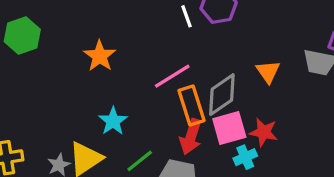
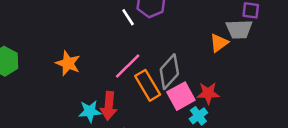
orange triangle: (268, 72) -> (219, 43), moved, turned 42
cyan star: (113, 121) -> (90, 111), turned -30
red arrow: (191, 137) -> (109, 106), moved

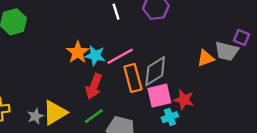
white line: (128, 17) -> (116, 12), moved
orange star: (68, 63) -> (78, 52), moved
cyan star: (90, 111) -> (95, 56), moved

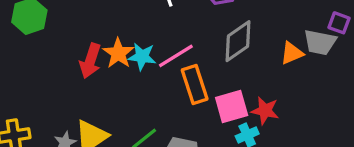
gray diamond: (155, 71) -> (238, 41), moved
red arrow: (94, 86) -> (90, 61), moved

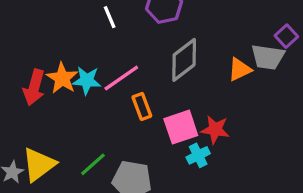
purple square: (339, 23) -> (286, 36), turned 30
orange rectangle: (195, 85) -> (142, 106), size x0.7

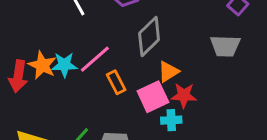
gray trapezoid: (268, 57) -> (225, 46), moved
orange triangle: (240, 69) -> (168, 72), moved
cyan cross: (198, 155) -> (171, 120), turned 30

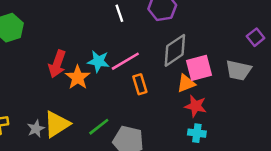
orange star: (42, 65) -> (78, 77), moved
pink square: (153, 97) -> (199, 68), moved
cyan cross: (171, 120) -> (197, 133), moved

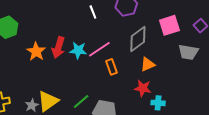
red arrow: (57, 64) -> (58, 47), moved
pink square: (199, 68) -> (169, 25), moved
orange star: (78, 77) -> (36, 52), moved
red star: (196, 106) -> (143, 88), moved

